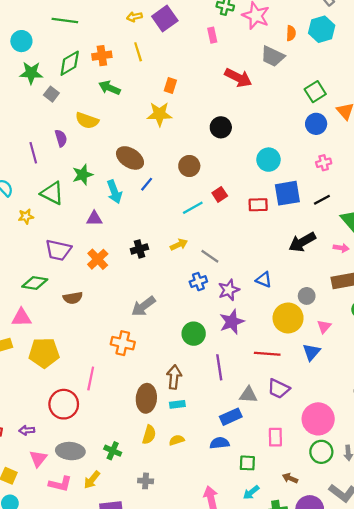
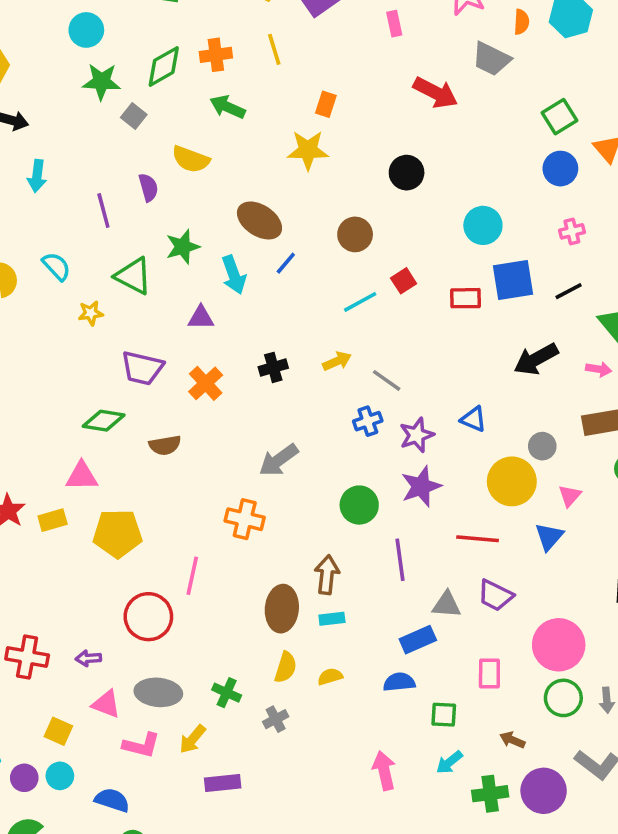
pink triangle: (38, 459) -> (106, 704), turned -48
gray cross: (146, 481) -> (276, 719), moved, turned -32

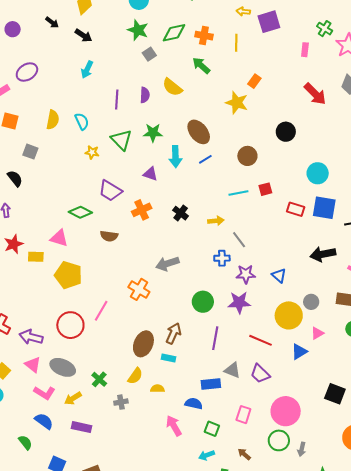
black cross: (273, 367) -> (181, 213), turned 35
purple arrow: (88, 658) -> (31, 337), size x1.6
pink arrow: (384, 771) -> (174, 426), moved, turned -35
blue semicircle: (112, 800) -> (44, 421), moved

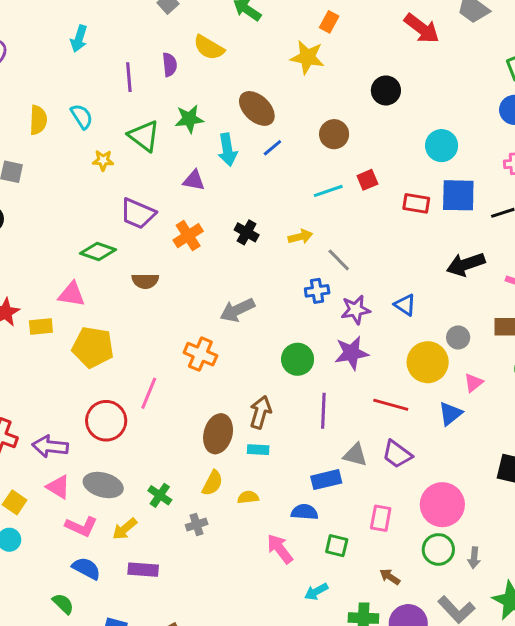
cyan arrow: (207, 455) -> (316, 592), moved

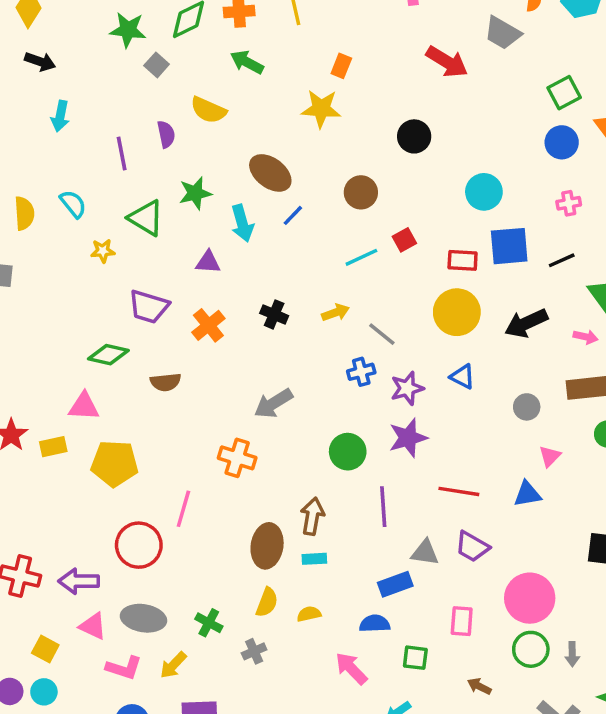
yellow circle: (428, 362) -> (457, 312), moved
blue triangle: (450, 414) -> (527, 494), turned 35

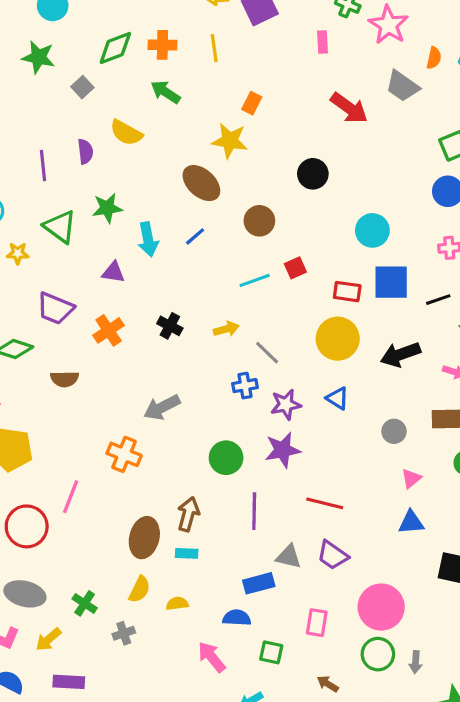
green star: (128, 30) -> (38, 57), moved
brown ellipse: (270, 173) -> (201, 183), moved
blue triangle: (527, 494) -> (411, 522), moved

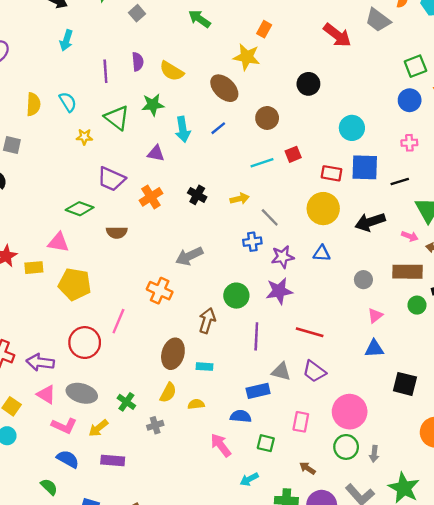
yellow semicircle: (126, 133) -> (172, 71), moved
blue triangle: (338, 398) -> (322, 253), turned -30
brown arrow: (188, 514) -> (207, 321), moved

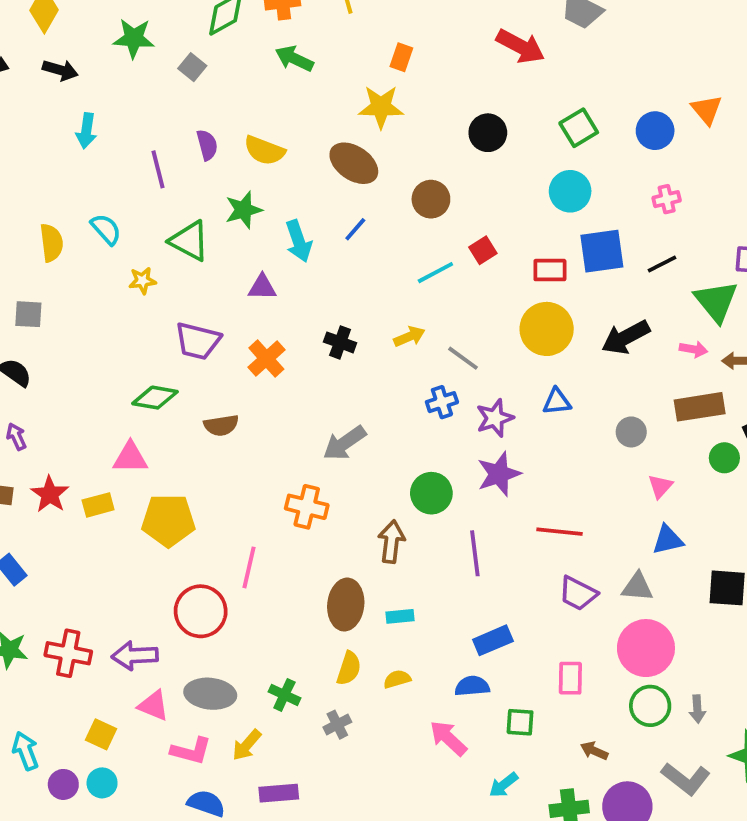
green square: (415, 66) -> (579, 128), moved
gray triangle: (281, 372) -> (637, 587), moved

